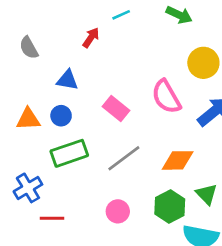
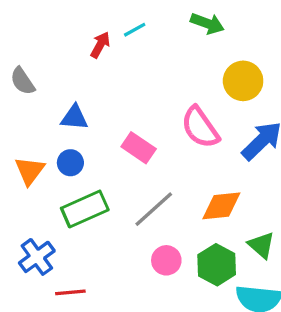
red arrow: (91, 38) -> (100, 45), moved
orange triangle: (28, 119) -> (30, 171), turned -45
pink circle: (118, 211) -> (166, 260), moved

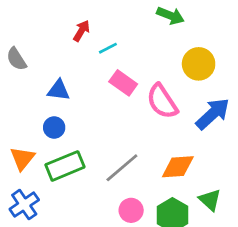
cyan line: (135, 30) -> (108, 48), moved
pink rectangle: (139, 148) -> (123, 83), moved
orange triangle: (30, 171) -> (22, 158), moved

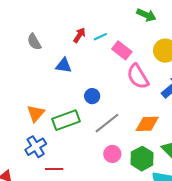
red arrow: (81, 31) -> (79, 35), moved
pink rectangle: (123, 83) -> (122, 50), moved
blue circle: (54, 127) -> (92, 96), moved

